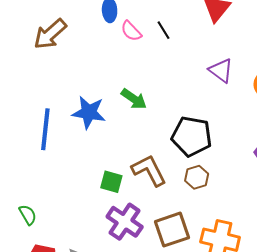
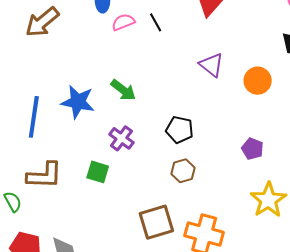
pink semicircle: (131, 31) -> (123, 22), turned 110
black pentagon: (192, 136) -> (180, 130), size x0.7
brown L-shape: (149, 170) -> (44, 175), moved, turned 117
purple cross: (125, 222) -> (121, 138), moved, size x0.7

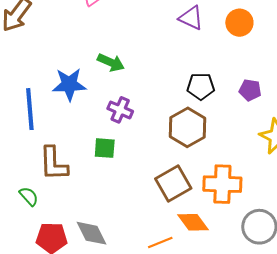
black pentagon: (180, 130) -> (201, 86), moved
brown hexagon: (183, 171) -> (187, 127), size x1.6
brown L-shape: (44, 175) -> (54, 164), turned 99

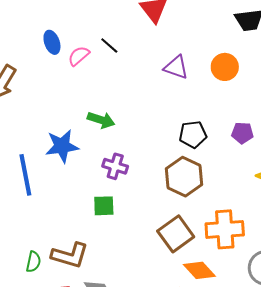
brown L-shape: (54, 164) -> (70, 255), moved, turned -66
green semicircle: (29, 196) -> (33, 262), turned 60

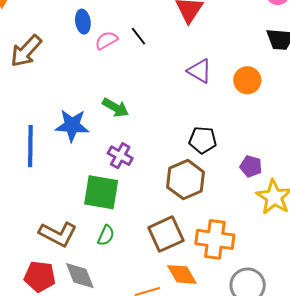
purple pentagon: (242, 133) -> (251, 166), moved
green square: (104, 206) -> (101, 192), size x1.6
green semicircle: (33, 262) -> (106, 235), moved

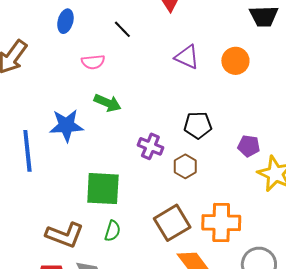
blue ellipse: (83, 22) -> (65, 21), turned 30
pink semicircle: (106, 40) -> (93, 62), moved, turned -150
purple cross: (120, 156) -> (150, 146), moved
brown hexagon: (186, 180) -> (185, 166), size x0.6

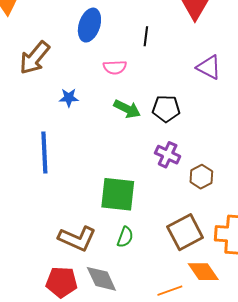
blue ellipse: (65, 21) -> (89, 25), size x1.4
black line: (122, 29) -> (146, 36), turned 48
blue star: (66, 125) -> (69, 98), moved, size x0.6
black pentagon: (198, 125) -> (166, 109), moved

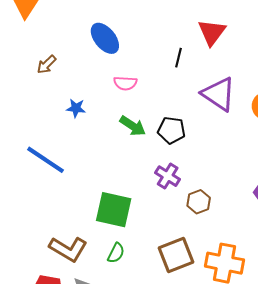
blue ellipse: (89, 25) -> (105, 38), turned -64
black line: (146, 36) -> (179, 58), moved
brown arrow: (34, 58) -> (47, 65), size x0.6
purple triangle: (209, 67) -> (219, 94), size x1.4
blue line: (44, 153) -> (46, 160), turned -60

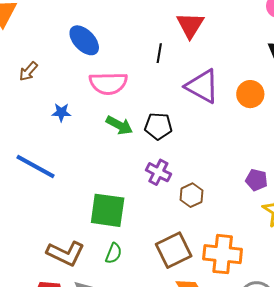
pink semicircle: (125, 83) -> (108, 83), size x1.6

